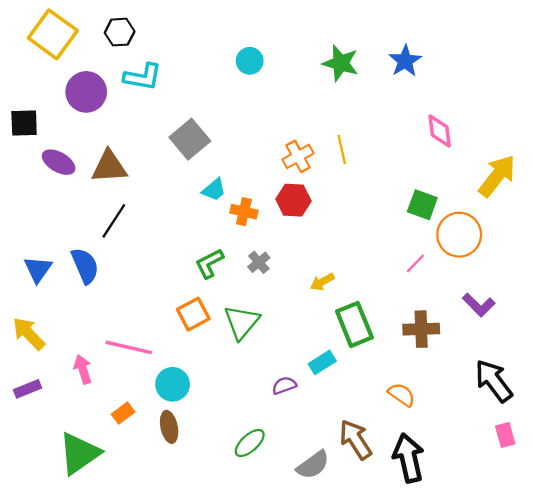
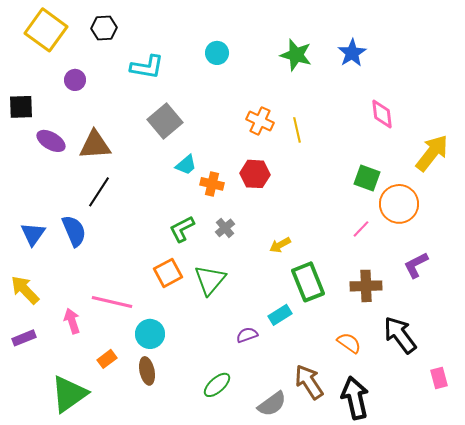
cyan L-shape: (143, 77) -> (147, 67), moved
purple circle: (86, 92) -> (75, 80), size x0.6
orange cross: (298, 156) -> (260, 121), moved, turned -36
purple L-shape: (479, 305) -> (416, 265), turned 108
black arrow: (494, 381) -> (400, 335), moved

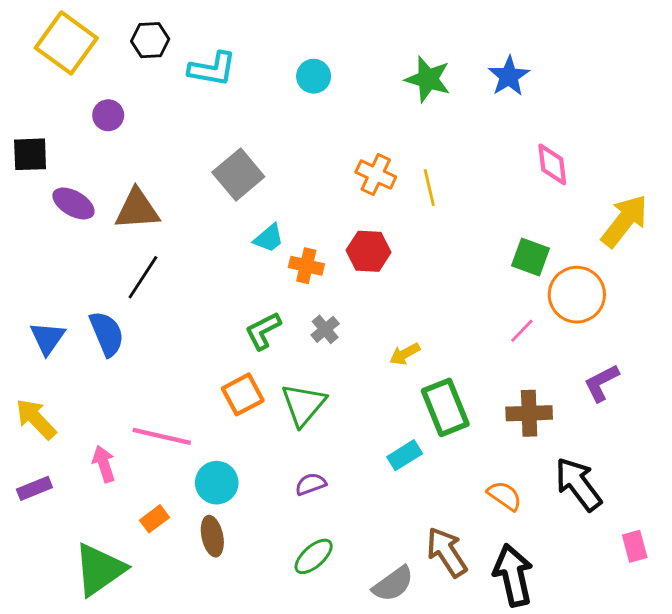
cyan L-shape: (147, 67) -> (212, 69), moved
purple semicircle: (247, 335) -> (311, 484), moved

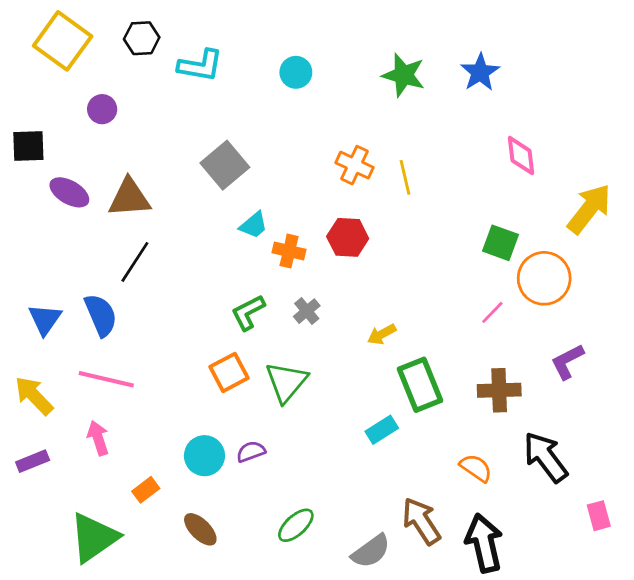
pink line: (162, 436) -> (106, 379), moved
purple semicircle: (311, 484) -> (251, 452), moved
brown ellipse: (212, 536) -> (200, 529), moved, turned -33

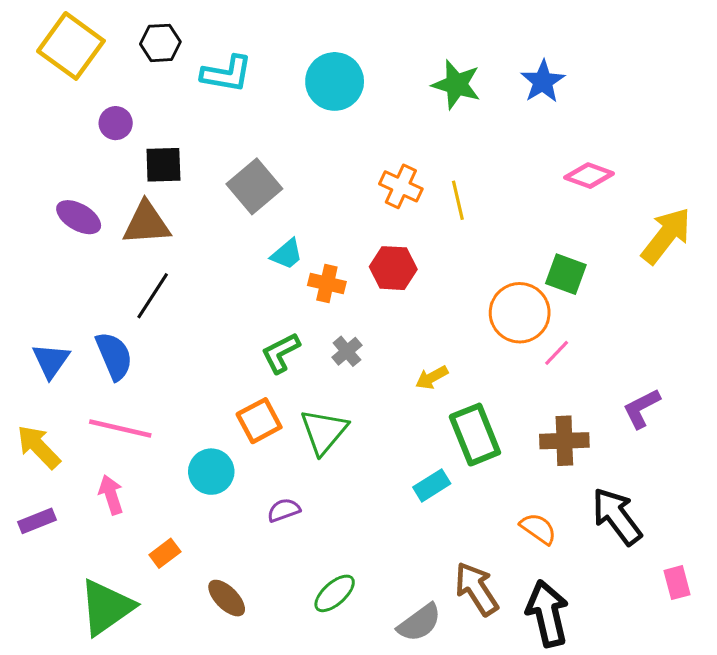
cyan circle: (296, 72) -> (335, 81), size x1.6
black square: (28, 146) -> (163, 165), moved
pink diamond: (521, 156) -> (589, 176), turned -63
orange circle: (544, 278) -> (520, 313), moved
cyan circle: (204, 456) -> (211, 472), moved

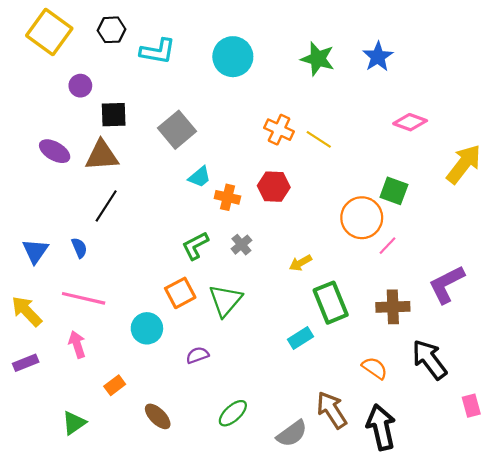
yellow line: (458, 200) -> (319, 139), turned -44
blue semicircle: (114, 356) -> (79, 248), size x0.6
purple L-shape: (641, 408) -> (447, 284), size x1.4
green triangle: (106, 607) -> (74, 423), size x0.6

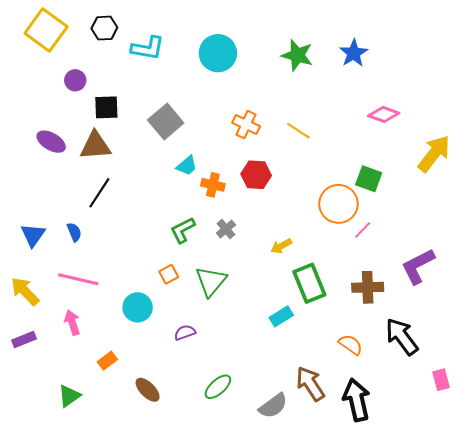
orange cross: (279, 130) -> (246, 125), moved
orange square: (180, 293) -> (169, 274), size x0.7

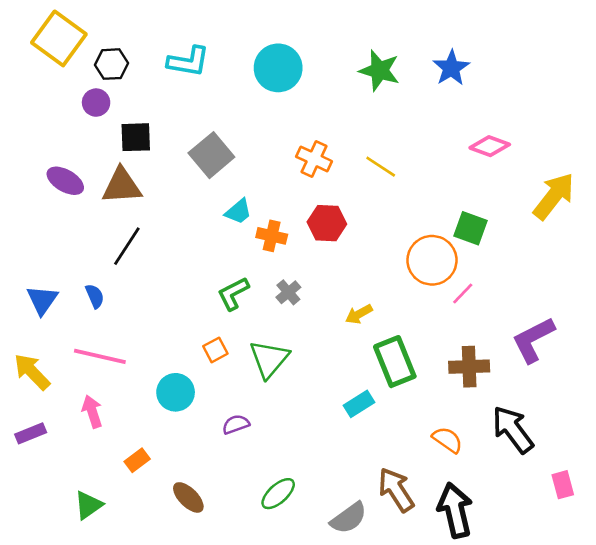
black hexagon: (104, 28) -> (111, 64), moved

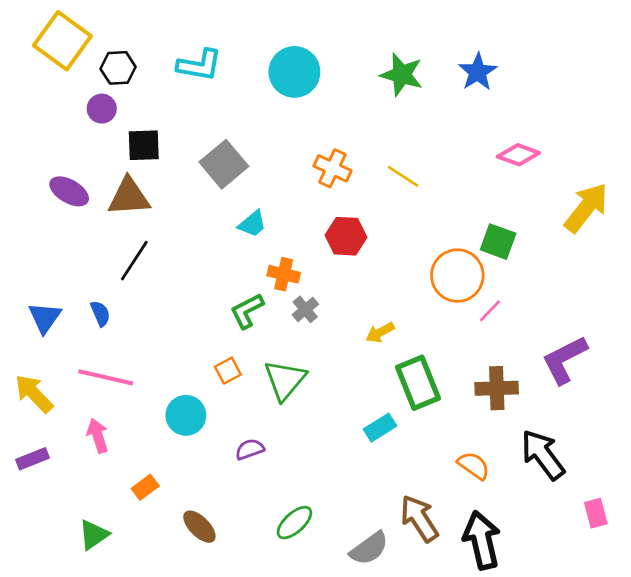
orange cross: (272, 236) -> (284, 274), moved

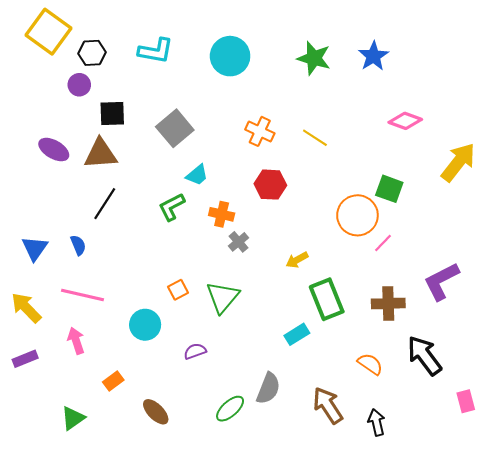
green L-shape: (247, 311) -> (172, 207), moved
black arrow: (482, 540) -> (377, 422), size x0.6
gray semicircle: (369, 548) -> (268, 388), moved, turned -32

